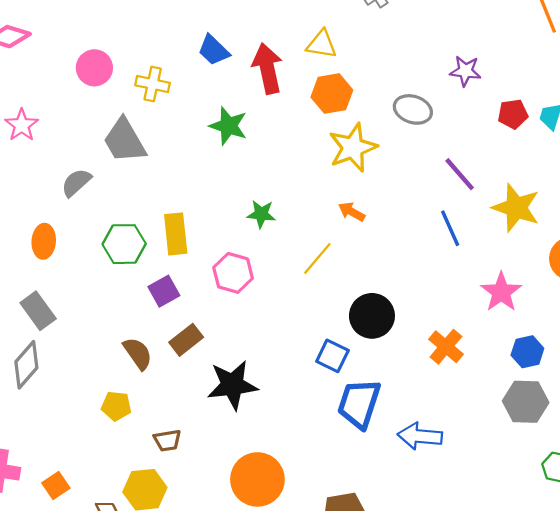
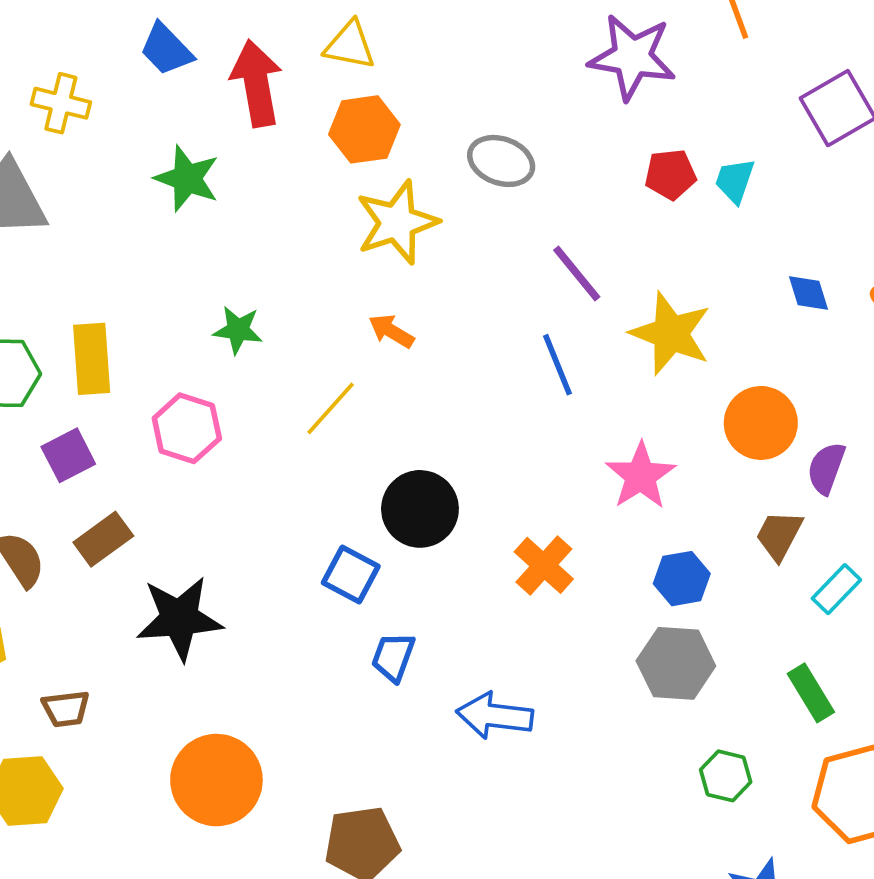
purple star: (465, 71) -> (632, 57), moved, size x1.6
blue trapezoid: (359, 404) -> (393, 657), size x0.6

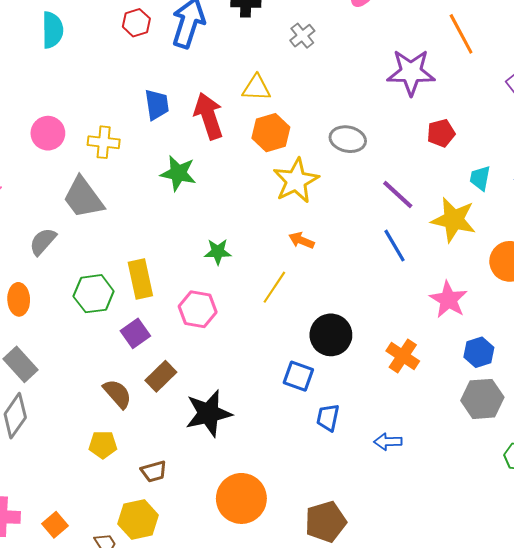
blue trapezoid: (166, 49) -> (157, 105), turned -136
cyan trapezoid: (735, 181) -> (480, 178), moved
blue arrow: (495, 716) -> (388, 442), size x0.7

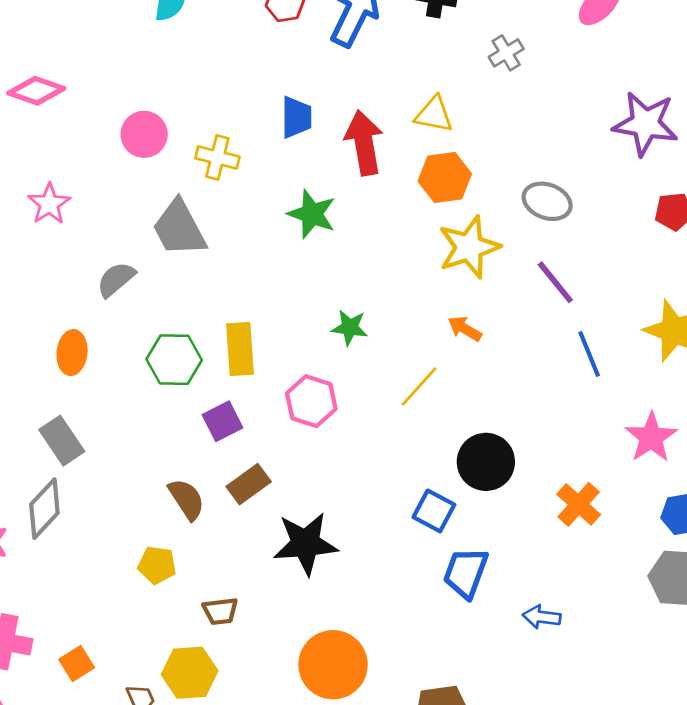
purple line: (398, 194) -> (555, 282), moved
blue trapezoid: (328, 418) -> (466, 573), size x1.4

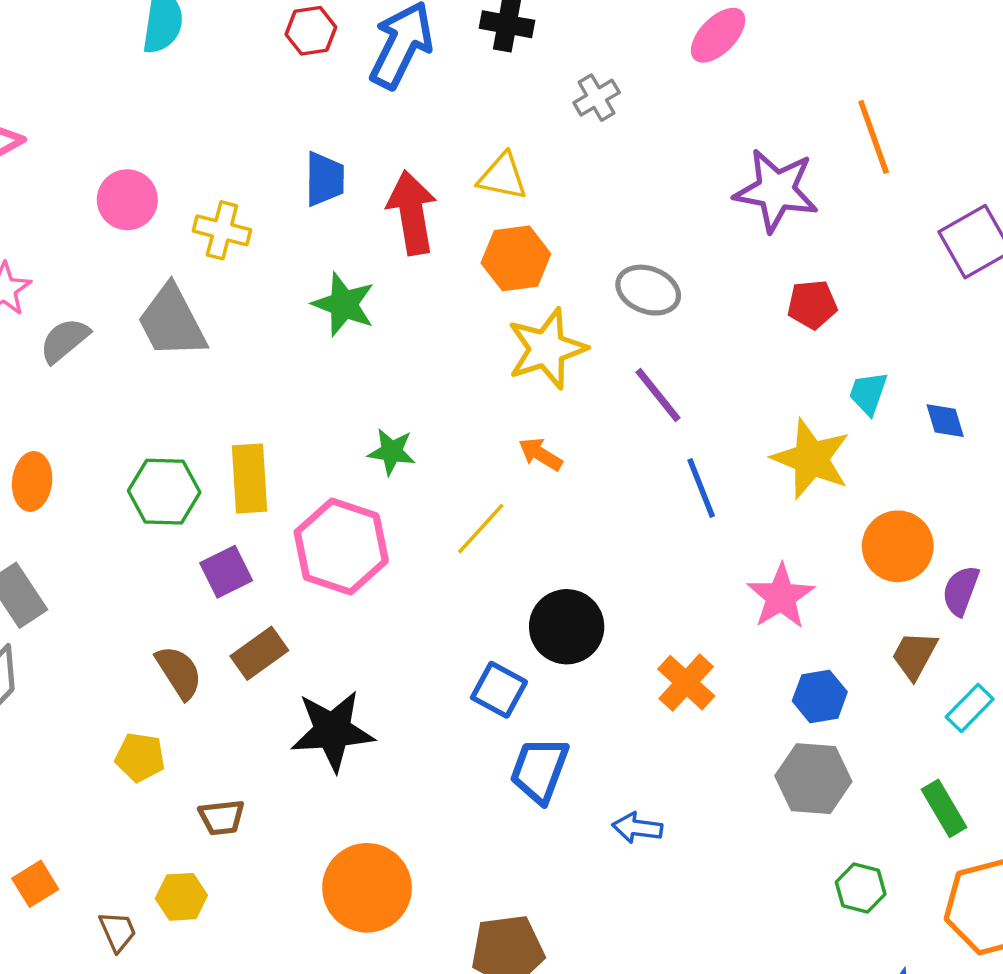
gray semicircle: (116, 279) -> (64, 340), moved
pink hexagon: (311, 401) -> (341, 547), size x1.4
yellow hexagon: (190, 673) -> (181, 897), size x0.7

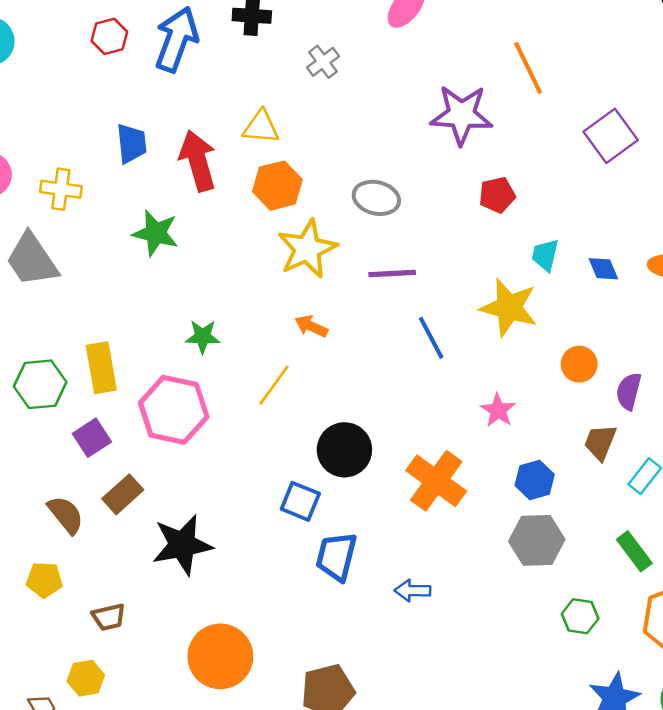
purple line: (658, 395) -> (392, 273), turned -48
orange circle: (898, 546) -> (579, 364), size x0.7
pink star: (781, 597) -> (498, 410), size x0.7
orange cross: (686, 683) -> (436, 481), size x1.4

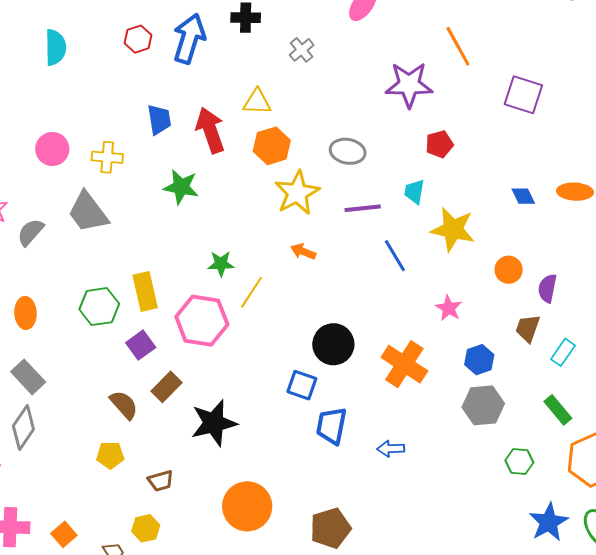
purple square: (611, 136) -> (523, 95), turned -33
cyan trapezoid: (545, 255) -> (414, 192), moved
yellow line: (274, 385) -> (252, 292), moved

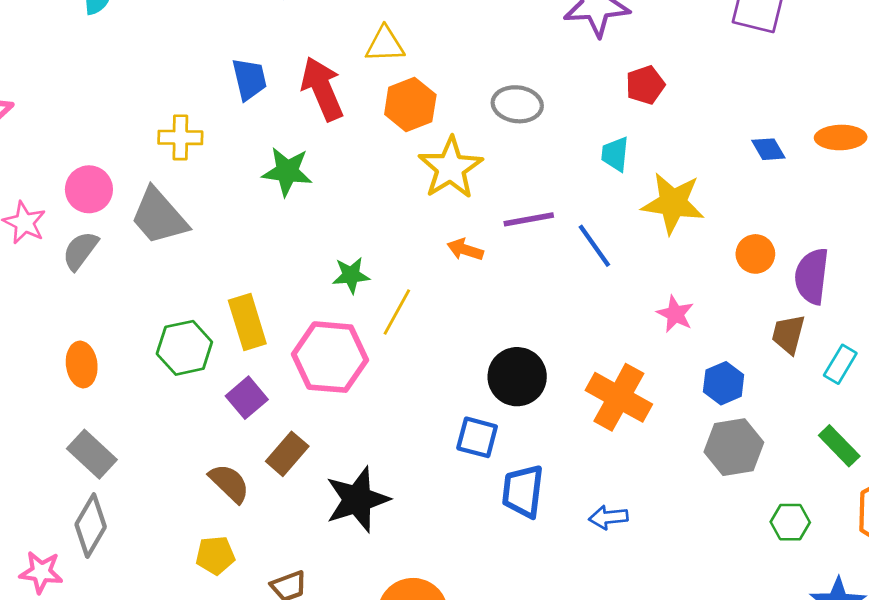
pink circle: (52, 149) -> (89, 189), moved
purple line: (363, 208) -> (529, 219), moved
purple semicircle: (547, 288) -> (812, 276), size x1.4

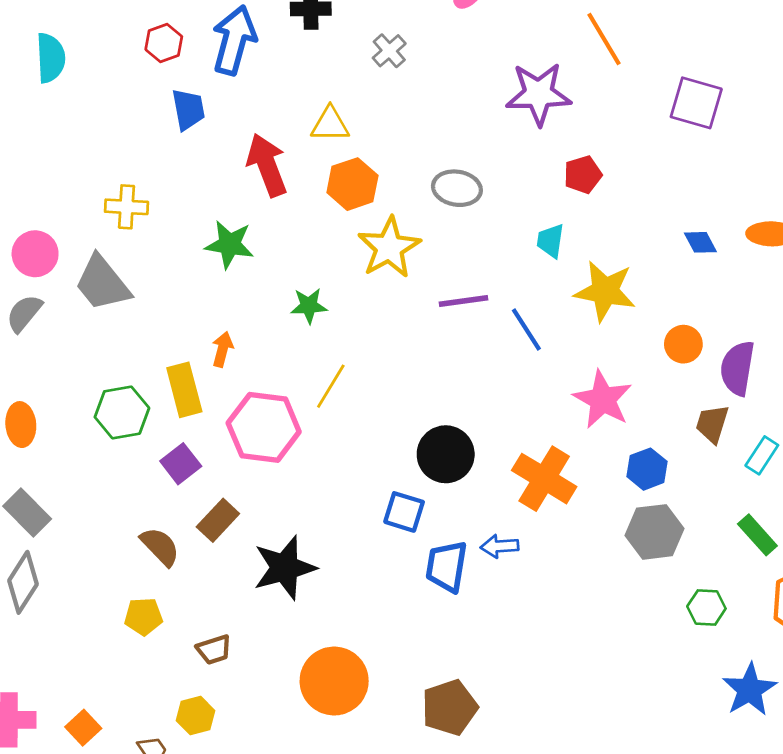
blue trapezoid: (249, 79) -> (188, 109), moved
orange arrow: (465, 250) -> (222, 349), moved, turned 84
green star: (351, 275) -> (309, 306), moved
pink star: (675, 314) -> (603, 400), size x1.6
blue arrow: (608, 517) -> (500, 546), moved

